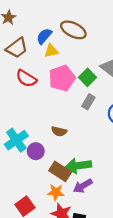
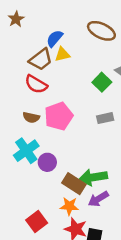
brown ellipse: (73, 30) -> (101, 31), moved
brown trapezoid: (17, 48) -> (41, 59), moved
pink pentagon: (62, 78) -> (59, 116), moved
gray rectangle: (88, 102) -> (105, 118), moved, turned 48
brown semicircle: (59, 131) -> (31, 117), moved

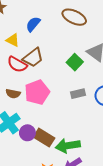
yellow triangle: (62, 54) -> (13, 40), moved, turned 40
brown trapezoid: (41, 59) -> (33, 58), moved
brown rectangle: (74, 184) -> (44, 138), moved

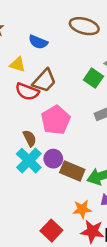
blue semicircle: (33, 24) -> (38, 42), turned -98
brown semicircle: (13, 94) -> (30, 138), moved, turned -120
purple circle: (27, 133) -> (53, 159), moved

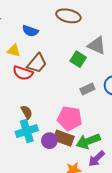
pink pentagon: (56, 120) -> (70, 118), moved, turned -30
purple circle: (53, 159) -> (49, 141), moved
cyan cross: (29, 161) -> (27, 131), turned 30

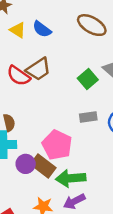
yellow triangle: (14, 51) -> (18, 30), moved

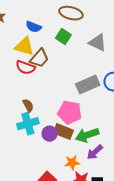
yellow triangle: (18, 30) -> (24, 46), moved, size x1.5
green square: (88, 79) -> (63, 36), moved
gray rectangle: (88, 117) -> (88, 84), size x1.6

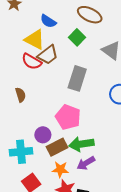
gray rectangle: (88, 84) -> (77, 78), moved, turned -60
brown semicircle: (28, 105) -> (21, 95), moved
cyan cross: (28, 124) -> (21, 152), moved
brown rectangle: (63, 132) -> (57, 147), moved, turned -60

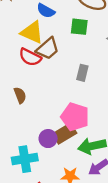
green square: (77, 37) -> (79, 27), turned -35
gray rectangle: (77, 78) -> (82, 73), size x0.6
brown rectangle: (57, 147) -> (65, 134), moved

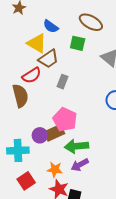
red semicircle: (30, 57) -> (32, 75), moved, turned -66
gray rectangle: (82, 73) -> (63, 82), moved
brown semicircle: (20, 95) -> (20, 96), size x1.6

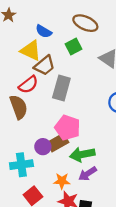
green square: (78, 43) -> (73, 47), turned -35
gray rectangle: (63, 82) -> (61, 88), size x1.6

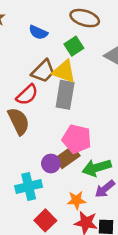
yellow triangle: (31, 50) -> (64, 72), moved

